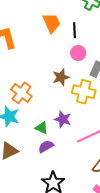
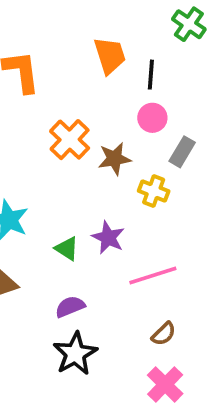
yellow cross: (84, 92) -> (154, 191), size x0.7
orange cross: (21, 93) -> (70, 140), moved
purple semicircle: (46, 146) -> (70, 307), moved

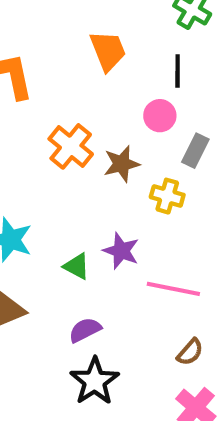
black line: (151, 75) -> (178, 71), moved
pink line: (153, 275) -> (173, 289), turned 33

